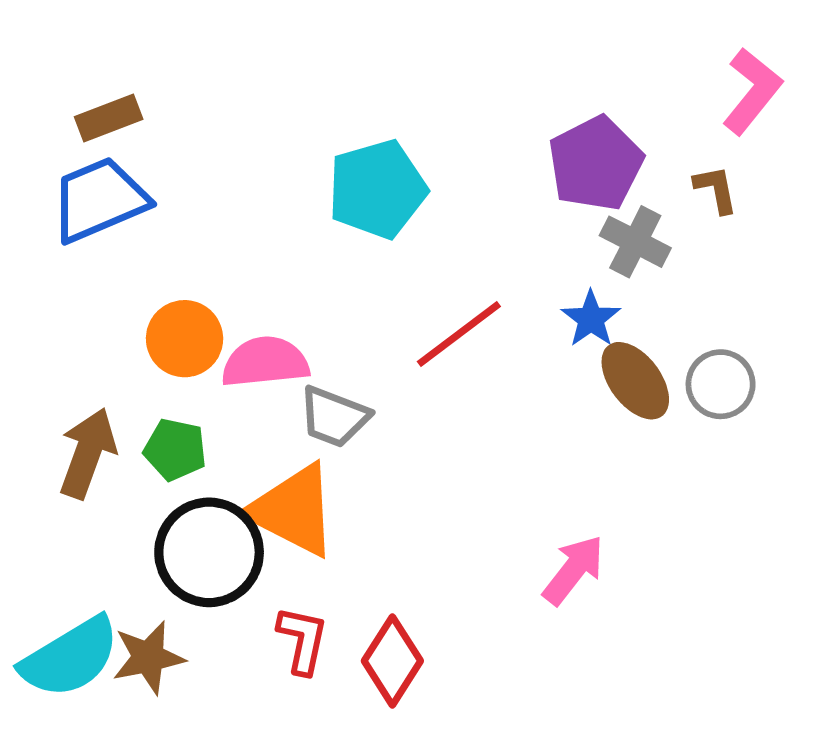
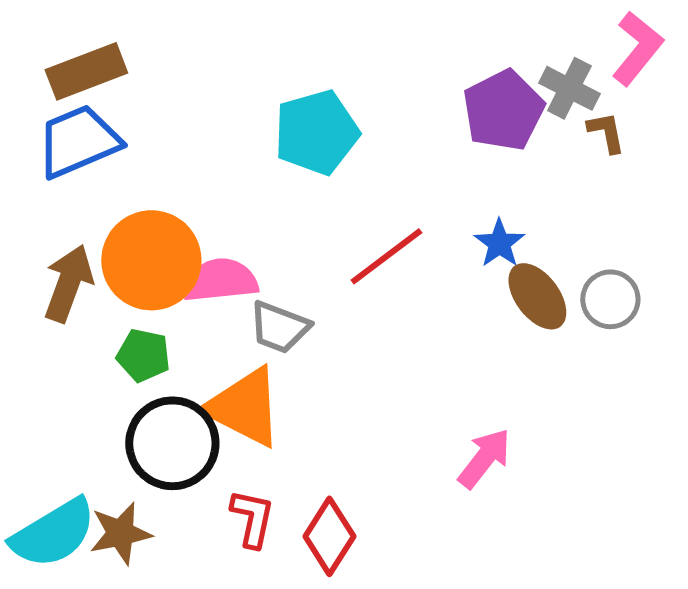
brown rectangle: (109, 118) -> (86, 71), size x1.4
gray cross: (635, 242) -> (569, 88), moved
orange circle: (185, 339) -> (151, 260), size x1.5
brown arrow: (88, 453) -> (68, 283), moved

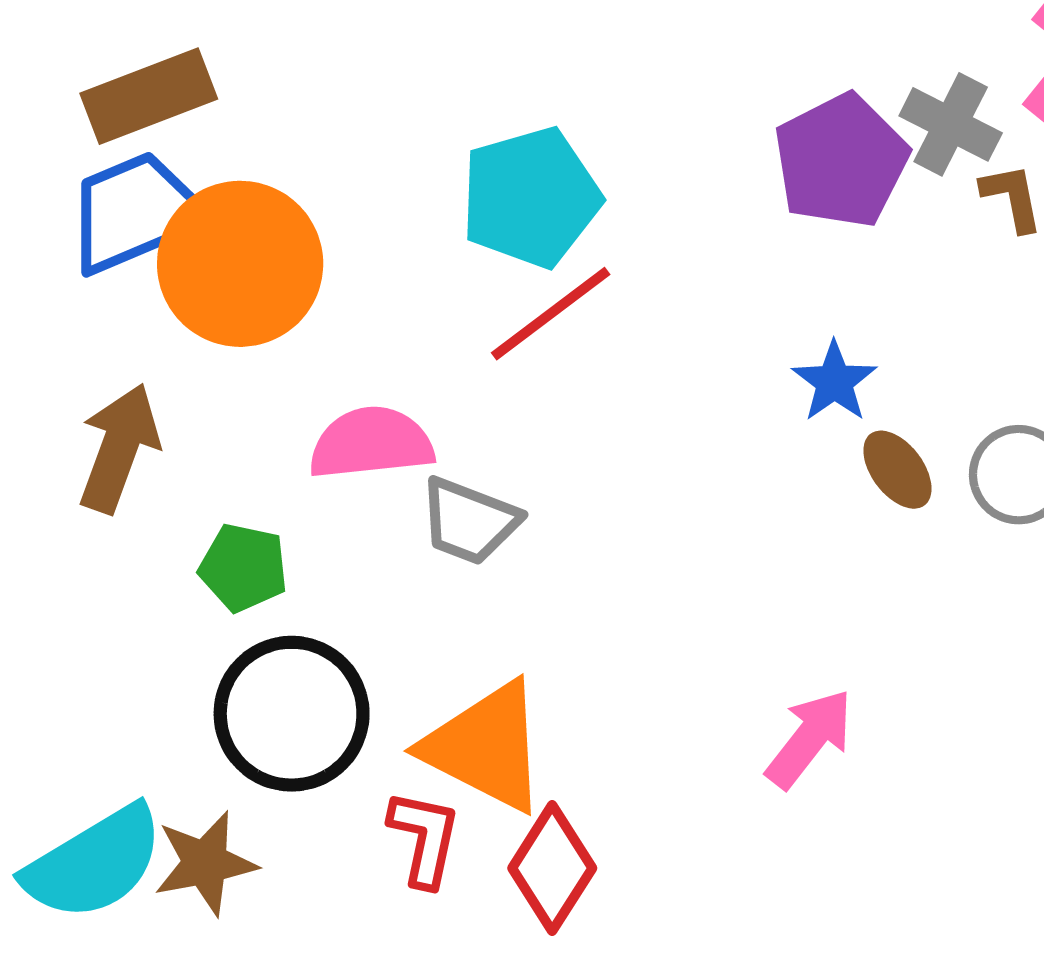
red line: (386, 256) -> (551, 314), moved
orange circle: (151, 260) -> (240, 264), moved
brown ellipse: (537, 296) -> (897, 470), size x0.7
orange triangle: (244, 407) -> (486, 747), moved

